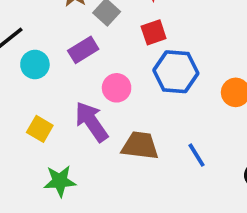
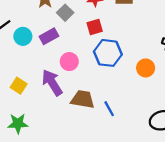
cyan circle: (35, 65) -> (23, 36), moved
blue line: (197, 155) -> (109, 109), moved
green star: (60, 181) -> (18, 123), moved

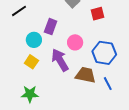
cyan circle: (23, 36) -> (34, 40), moved
purple rectangle: (49, 36) -> (51, 27), moved, turned -42
blue hexagon: (108, 53) -> (104, 53), moved

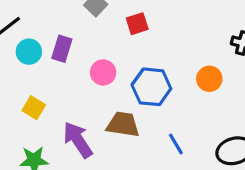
cyan circle: (34, 40) -> (29, 52), moved
purple arrow: (60, 60) -> (78, 140), moved
blue line: (108, 84) -> (176, 144), moved

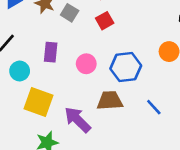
cyan circle: (29, 52) -> (20, 71), moved
yellow square: (34, 108) -> (39, 102), size x1.6

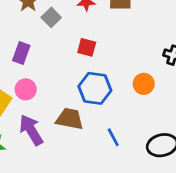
red square: (105, 21) -> (87, 47), moved, turned 30
pink circle: (86, 64) -> (26, 89), moved

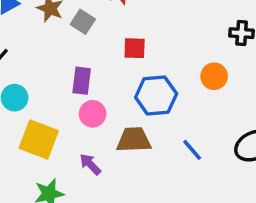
purple rectangle: (21, 53) -> (82, 81), moved
pink circle: (26, 89) -> (93, 114), moved
purple arrow: (31, 130) -> (90, 164), size x0.6

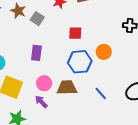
red square: (135, 48) -> (75, 33), moved
orange circle: (214, 76) -> (104, 52), moved
pink circle: (93, 114) -> (44, 83), moved

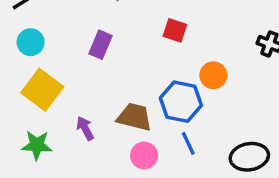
blue hexagon: (80, 62) -> (181, 102), moved
pink circle: (44, 83) -> (144, 155), moved

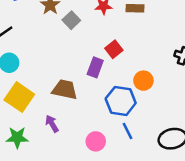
red square: (175, 30) -> (114, 49), turned 36
purple rectangle: (100, 45) -> (95, 67), moved
brown trapezoid: (134, 117) -> (65, 89), moved

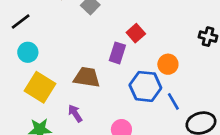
blue line: (127, 131) -> (173, 101), moved

